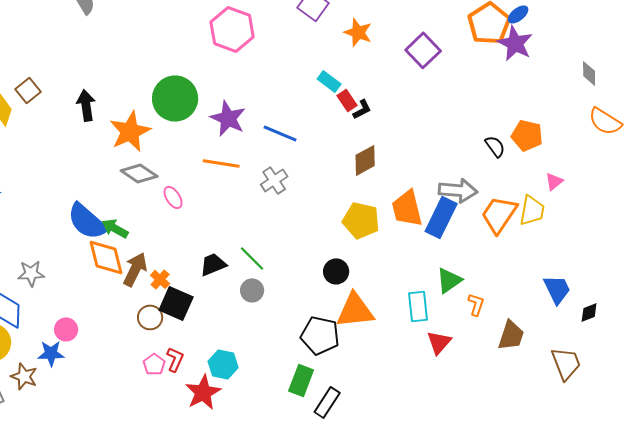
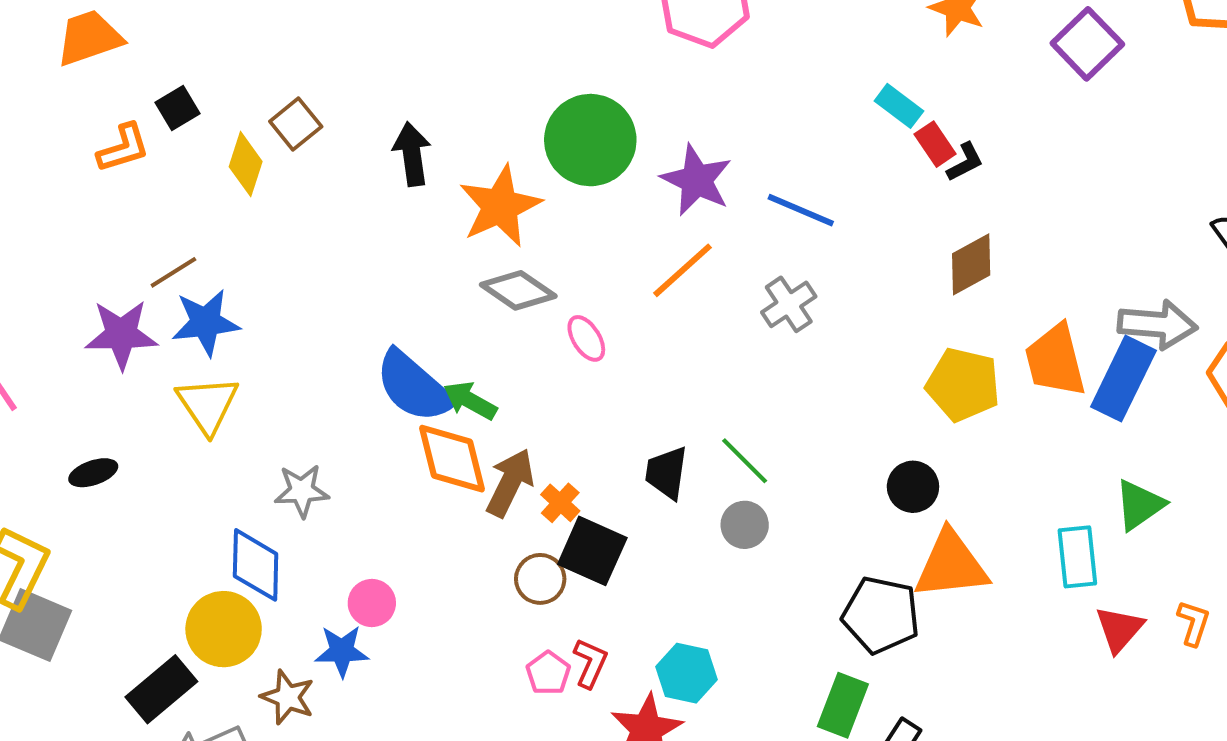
orange line: (221, 163) -> (683, 270), turned -51
black trapezoid: (213, 264) -> (666, 473), turned -60
orange L-shape: (476, 304) -> (1194, 623), moved

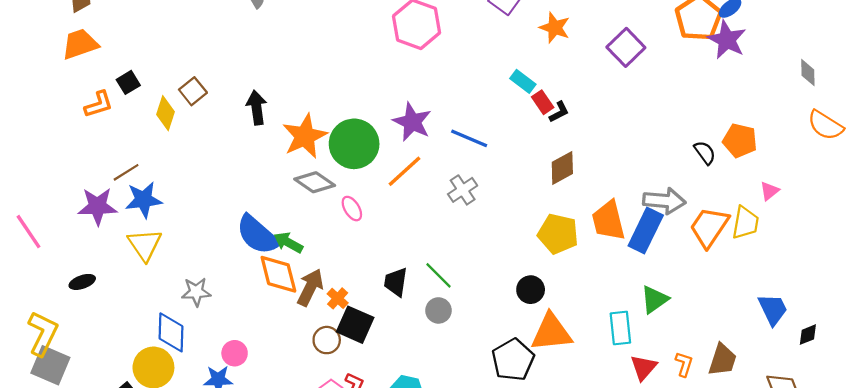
green circle: (590, 140) -> (354, 144), moved
black pentagon: (881, 615) -> (513, 360), turned 30

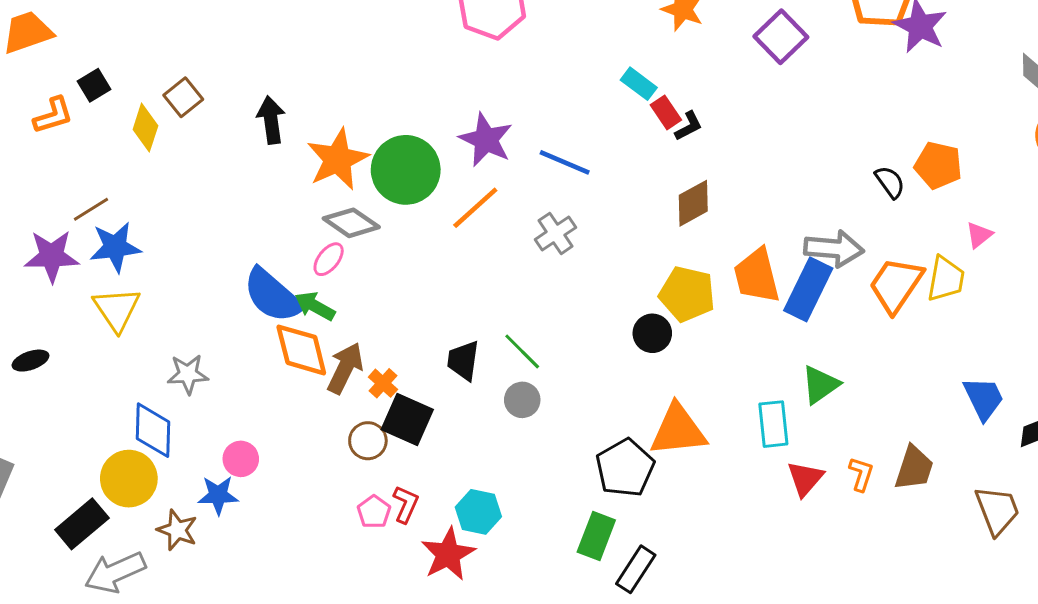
pink ellipse: (352, 209) -> (329, 259), moved, turned 70
black circle: (531, 290) -> (652, 333), moved

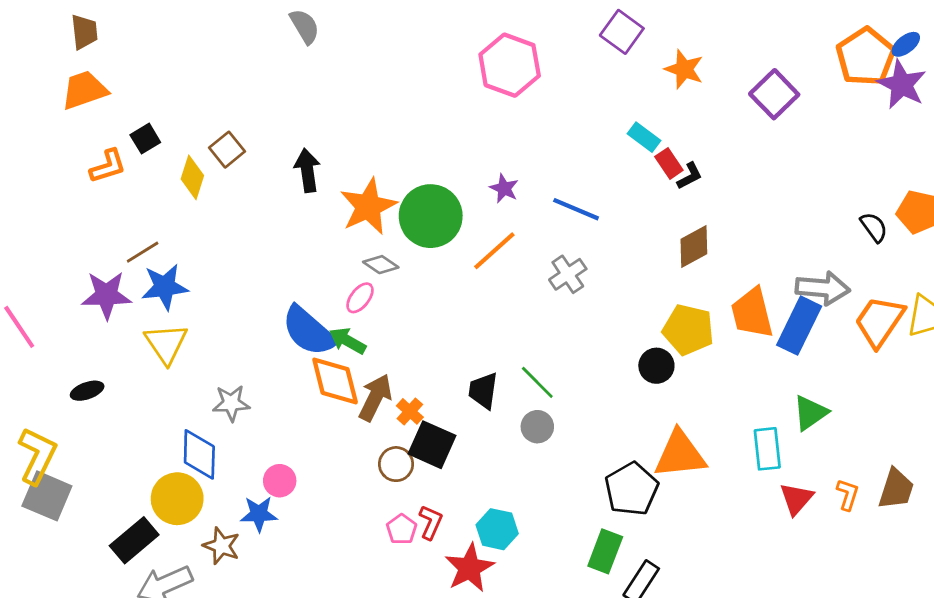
purple star: (486, 140) -> (504, 188), size x0.6
gray diamond: (351, 223) -> (381, 265), size x0.7

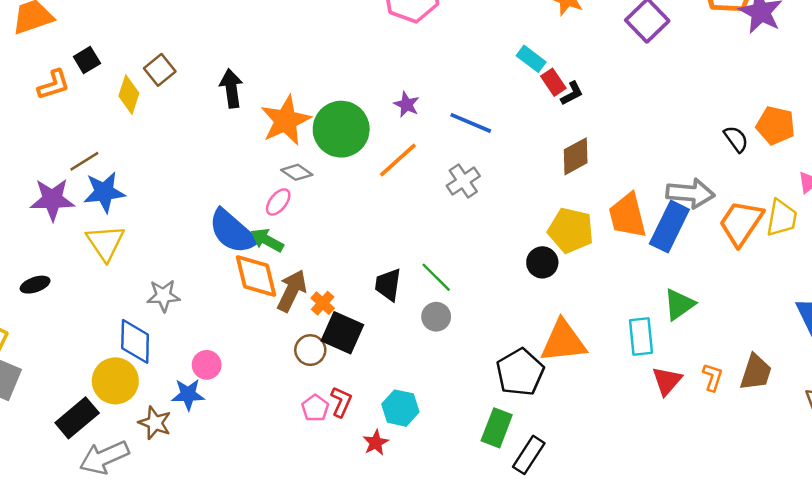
red star: (469, 568) -> (376, 443), size x0.6

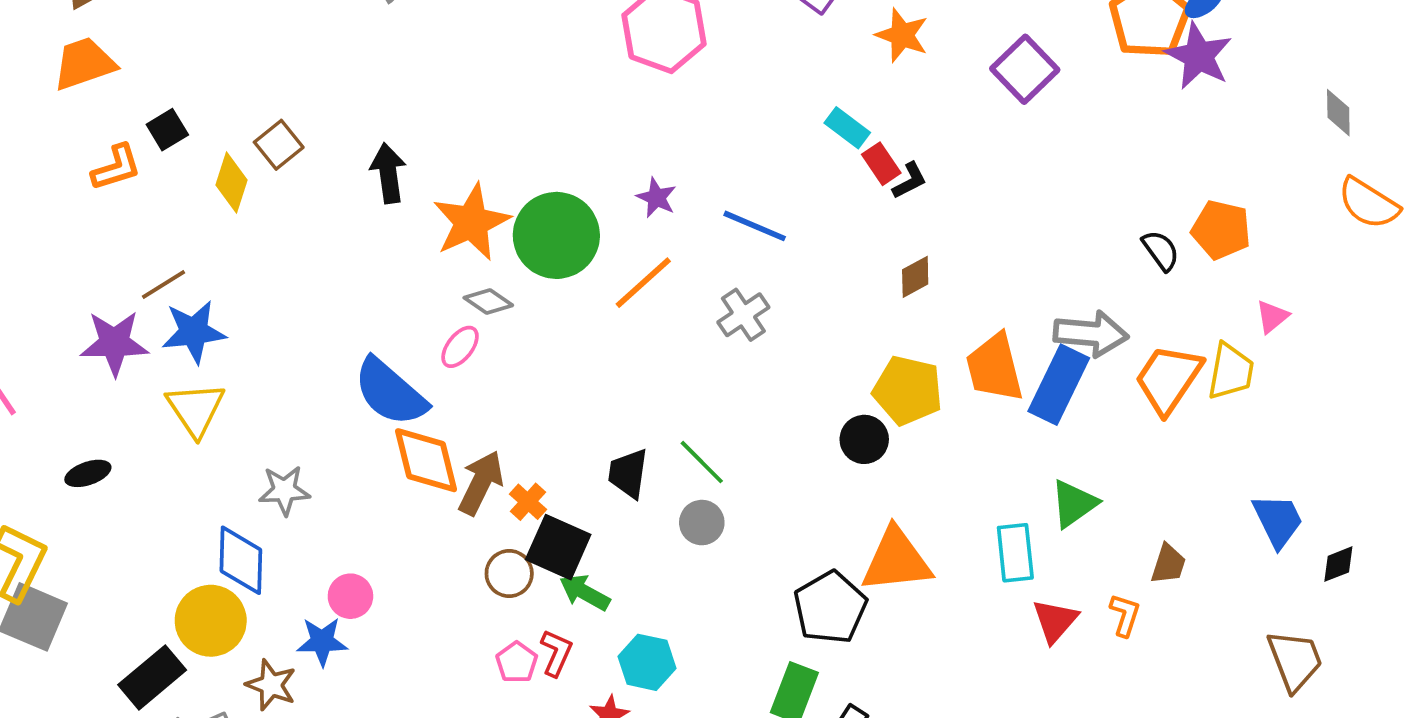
brown diamond: (576, 156) -> (915, 277), size x0.7
green arrow: (267, 240) -> (585, 592), moved
brown trapezoid: (756, 372) -> (1168, 564), moved, size x0.7

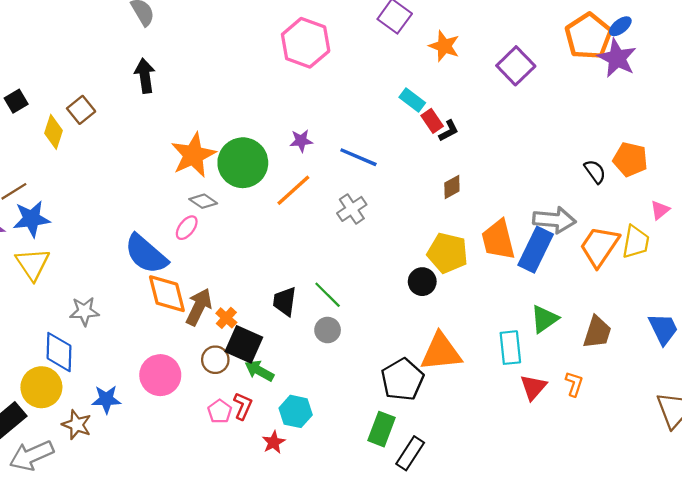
black arrow: (388, 173) -> (145, 76), moved
purple star: (656, 198) -> (301, 141), turned -30
brown trapezoid: (1168, 564) -> (597, 332), moved, size x1.4
pink circle: (350, 596) -> (160, 375), moved, size x1.6

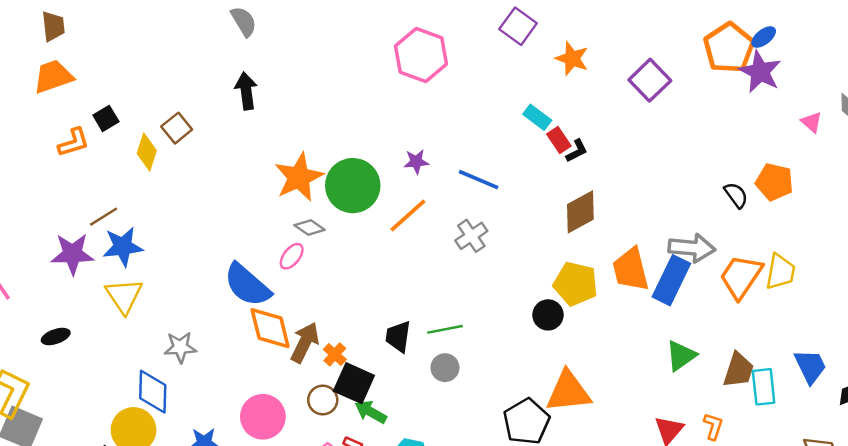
brown diamond: (452, 187) -> (580, 212), size x1.6
pink triangle: (660, 210) -> (812, 122), moved, turned -40
green line: (328, 295) -> (445, 329), turned -56
cyan rectangle: (510, 348) -> (764, 387), moved

